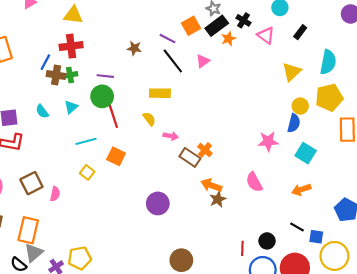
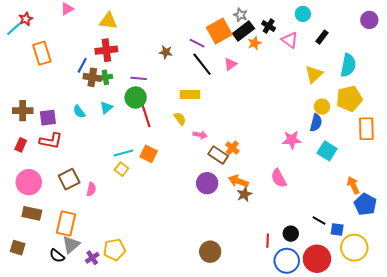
orange square: (191, 26) -> (219, 31), size x1.4
cyan line: (86, 141) -> (123, 153), moved
orange arrow: (301, 190) -> (353, 185), moved, turned 84
purple circle: (158, 203) -> (207, 183), moved

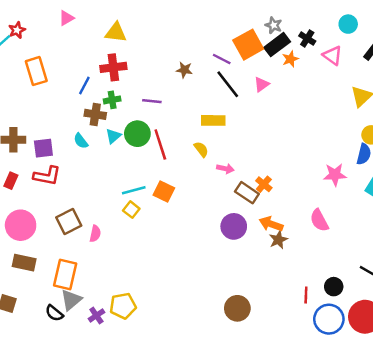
brown cross: (92, 77) -> (95, 114), moved
green circle: (136, 98) -> (137, 134), moved

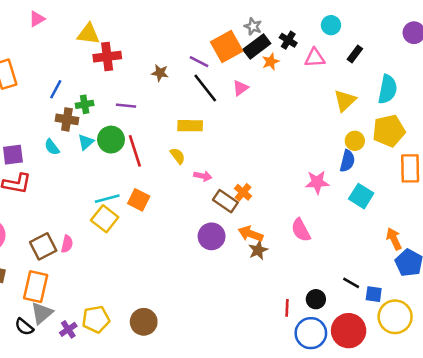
pink triangle: (332, 55) -> (315, 58), turned -40
red cross: (113, 67) -> (107, 57), moved
yellow square: (131, 210) -> (105, 219), size x1.5
brown square: (69, 222) -> (43, 246), moved
brown circle: (237, 308) -> (144, 322), moved

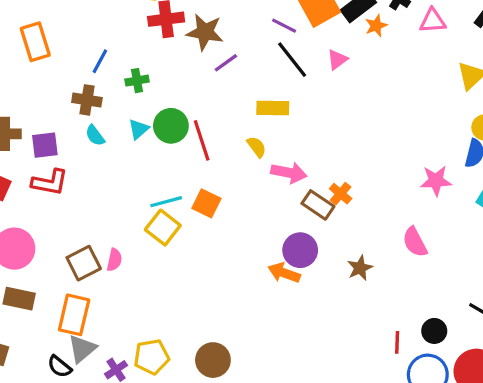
brown star: (160, 73) -> (205, 32), moved, size x1.6
purple line: (126, 106) -> (226, 63), moved, turned -42
brown cross: (67, 119) -> (87, 100), moved
pink arrow: (203, 176) -> (289, 173), size x1.5
orange arrow: (251, 234) -> (284, 273), moved

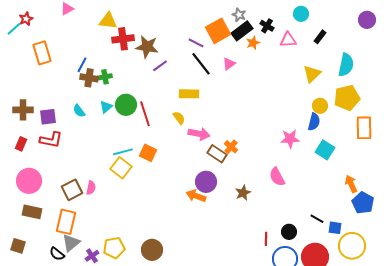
brown cross: (87, 100) -> (89, 78), moved

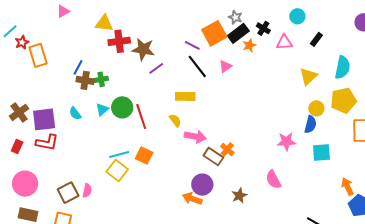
red star: (26, 19) -> (22, 42), moved
brown cross: (23, 110) -> (19, 112), turned -36
purple square: (48, 117) -> (44, 119), size x1.4
cyan square: (325, 150) -> (321, 152), turned -36

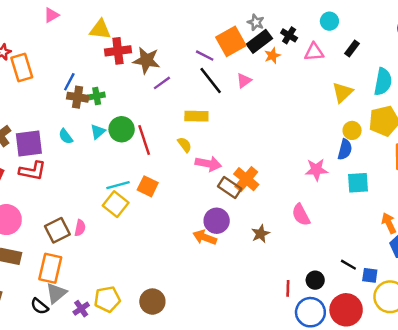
orange cross: (227, 149) -> (246, 179), size x1.5

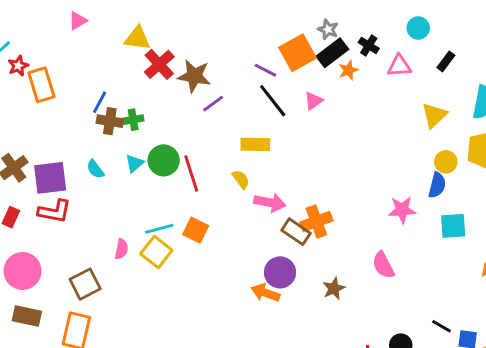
red cross: (118, 51) -> (159, 64), turned -35
orange cross: (246, 179) -> (316, 221), turned 30
pink semicircle: (80, 228) -> (121, 249), moved

